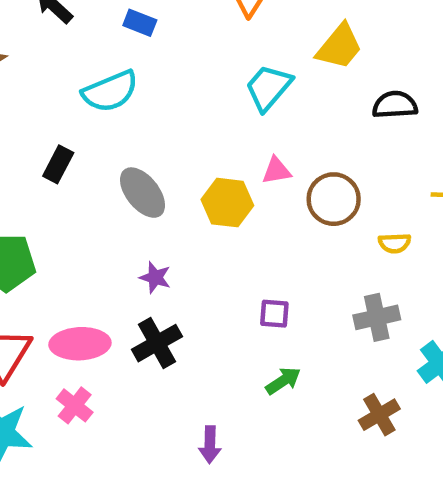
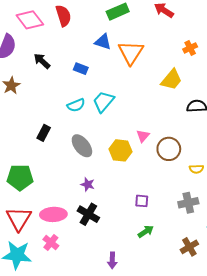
cyan trapezoid: (268, 87) -> (104, 102), moved
cyan semicircle: (110, 91) -> (76, 105), moved, size x0.7
pink triangle: (276, 171) -> (143, 136), turned -40
black cross: (157, 343) -> (88, 214), turned -30

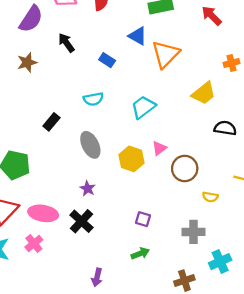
cyan trapezoid: (104, 102) -> (143, 107), moved

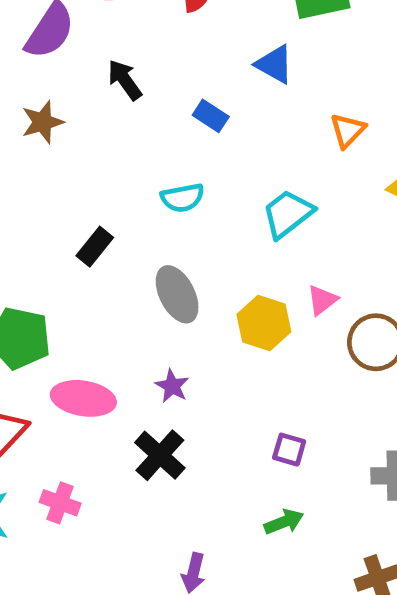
orange triangle: (166, 54) -> (348, 130), moved, size x0.6
pink ellipse: (43, 213) -> (83, 398), moved
pink cross: (34, 243) -> (60, 503), turned -30

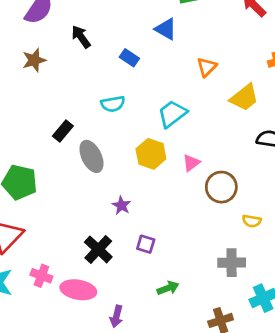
gray ellipse: (177, 294) -> (91, 156), moved
yellow hexagon: (264, 323) -> (151, 154), moved
purple star: (172, 386) -> (121, 205), moved
pink ellipse: (83, 398) -> (78, 290), moved
purple square: (289, 450) -> (146, 244), moved

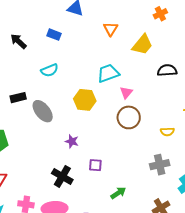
black arrow: (81, 37) -> (18, 41), moved
cyan trapezoid: (172, 114) -> (108, 73), moved, turned 30
black rectangle: (63, 131) -> (18, 98), turned 49
pink triangle: (191, 163) -> (126, 93), moved
brown circle: (221, 187) -> (129, 117), moved

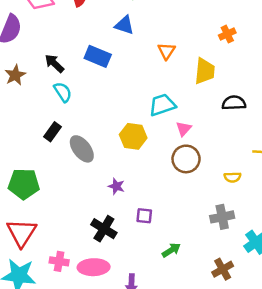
blue rectangle: (54, 35) -> (98, 56), size x1.5
yellow trapezoid: (142, 45) -> (205, 71), turned -35
cyan semicircle: (50, 70) -> (63, 92), moved, turned -102
black rectangle: (18, 98) -> (53, 132), turned -42

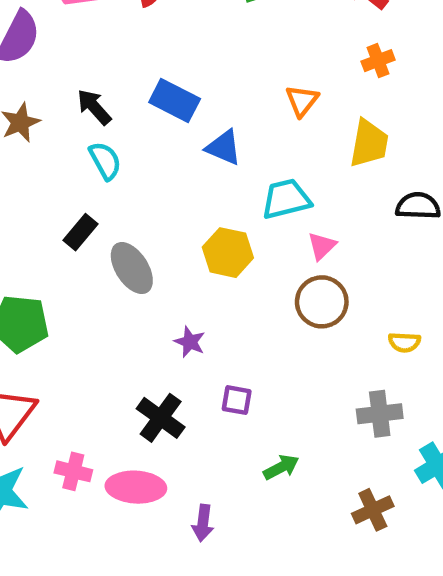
blue triangle: (124, 25) -> (224, 147), moved
orange cross: (227, 34) -> (378, 61), moved

